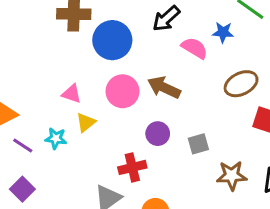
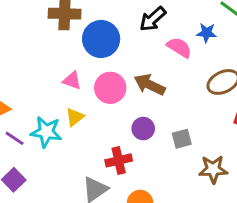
pink triangle: (72, 94) -> (72, 80), moved
cyan star: (56, 138) -> (46, 132), size x1.5

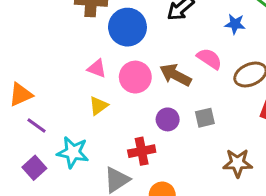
pink semicircle: (179, 47) -> (209, 59), moved
cyan star: (46, 132) -> (73, 152), moved
gray square: (182, 139) -> (205, 118), moved

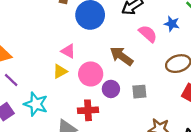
pink semicircle: (209, 59) -> (148, 34), moved
pink triangle: (97, 68) -> (68, 51), moved
pink circle: (135, 77) -> (91, 74), moved

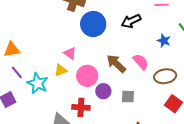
pink semicircle: (148, 34) -> (141, 62), moved
cyan star: (36, 104) -> (38, 83), moved

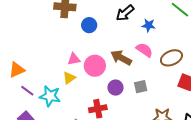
blue circle: (93, 24) -> (89, 25), size x0.6
blue star: (164, 41) -> (149, 25), moved
pink triangle: (70, 53) -> (74, 59), turned -32
pink circle: (87, 76) -> (95, 66), moved

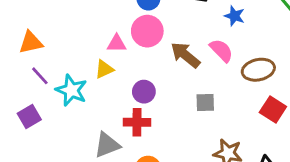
pink circle: (95, 66) -> (147, 31), moved
purple circle: (115, 88) -> (144, 92), moved

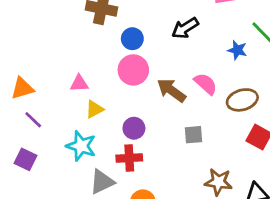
blue star: (234, 16) -> (237, 50), moved
pink triangle: (117, 43) -> (79, 83), moved
cyan star: (71, 90) -> (81, 146), moved
purple square: (29, 117) -> (26, 159), turned -30

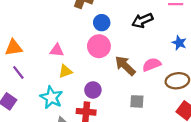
pink semicircle: (206, 84) -> (152, 65), turned -72

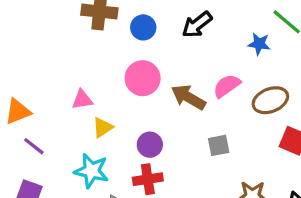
blue circle: (102, 23) -> (143, 27), moved

